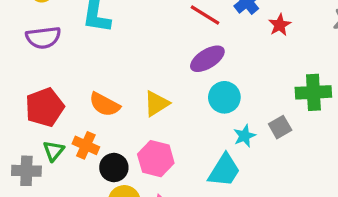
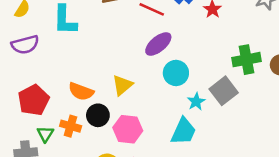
gray square: (280, 127) -> (224, 91), size x1.5
black circle: (114, 168) -> (98, 115), moved

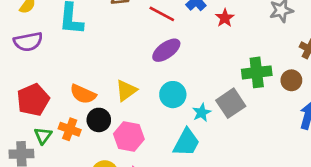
cyan circle: (176, 73) -> (173, 95), moved

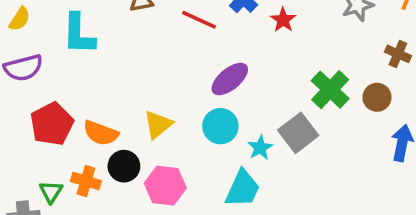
purple ellipse: (166, 50) -> (230, 79), moved
green cross: (257, 72) -> (330, 90), turned -36
red pentagon: (33, 100) -> (52, 124), moved

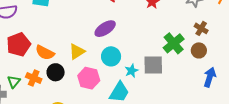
brown cross: (398, 54) -> (201, 28), moved
purple ellipse: (230, 79) -> (105, 29), moved
gray square: (298, 133) -> (153, 65), turned 30
pink hexagon: (165, 186) -> (89, 78), moved

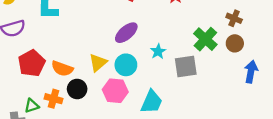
cyan circle: (111, 56) -> (126, 65), moved
cyan star: (132, 71) -> (158, 51), moved
green triangle: (14, 82) -> (32, 106), turned 40

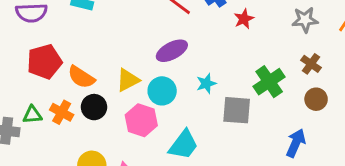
brown circle: (235, 43) -> (316, 99), moved
blue arrow: (251, 72) -> (296, 143), moved

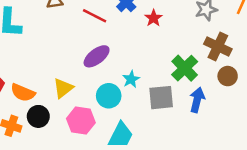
brown cross: (311, 64) -> (218, 47), size x1.5
cyan circle: (162, 91) -> (109, 96), moved
blue arrow: (296, 143) -> (197, 100), moved

